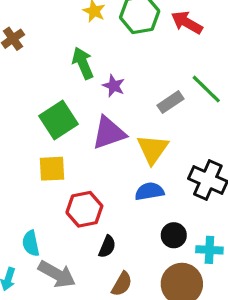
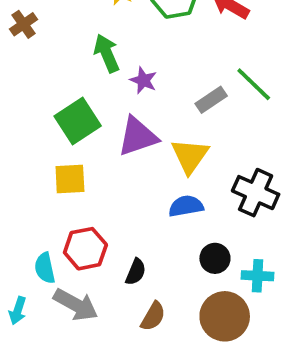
red hexagon: (84, 209) -> (85, 249), moved

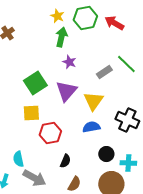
green arrow: (107, 53) -> (61, 37), moved, turned 36
purple triangle: (138, 136) -> (66, 91), turned -30
red hexagon: (85, 249) -> (50, 133), moved

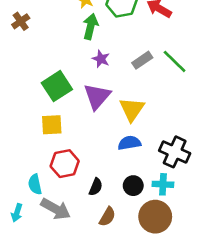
gray rectangle: (104, 72) -> (142, 60), moved
black cross: (127, 120) -> (175, 152), moved
red hexagon: (50, 133) -> (65, 164), moved
black circle: (106, 154) -> (133, 186), moved
cyan cross: (128, 163) -> (163, 184), moved

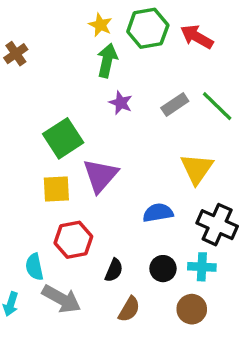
purple triangle: (97, 96) -> (100, 175), moved
yellow triangle: (132, 109) -> (197, 169), moved
brown circle: (155, 217) -> (192, 309), size x0.7

